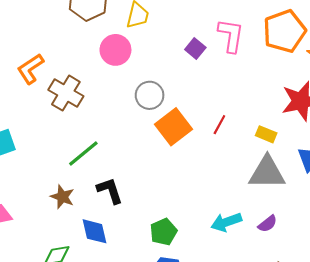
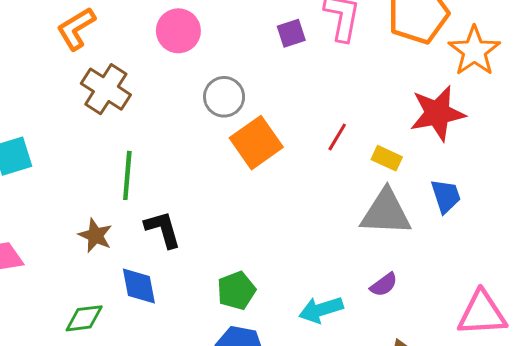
purple square: (195, 49) -> (291, 33), turned 30
orange L-shape: (30, 69) -> (76, 29), moved
red line: (219, 125) -> (337, 137), moved
green line: (83, 154) -> (127, 175), turned -48
cyan arrow: (226, 222) -> (321, 310), moved

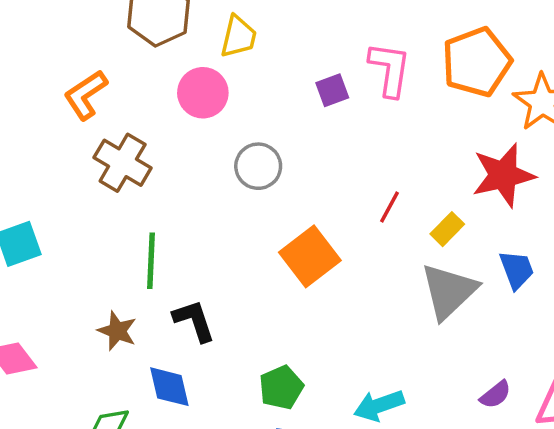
orange square: (256, 143) -> (310, 256), moved
yellow rectangle: (387, 158) -> (447, 229), turned -68
gray triangle: (386, 212) -> (449, 291), turned -44
purple semicircle: (384, 285) -> (496, 395), moved

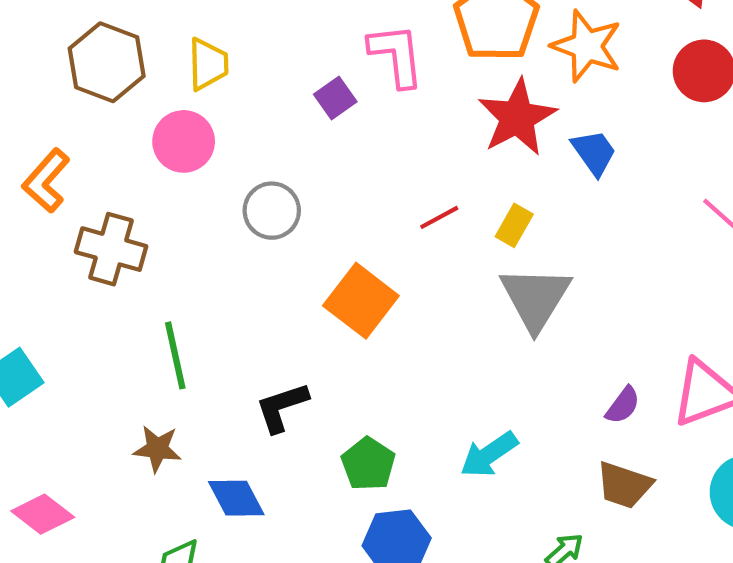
red star: (503, 175) -> (517, 117), moved
red line: (390, 207) -> (439, 217), turned 48
blue trapezoid: (517, 270) -> (594, 152), moved
black L-shape: (194, 321) -> (282, 407), moved, turned -75

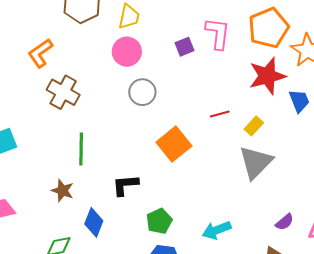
pink circle: (184, 141) -> (127, 52), moved
blue diamond: (236, 498) -> (94, 222), turned 36

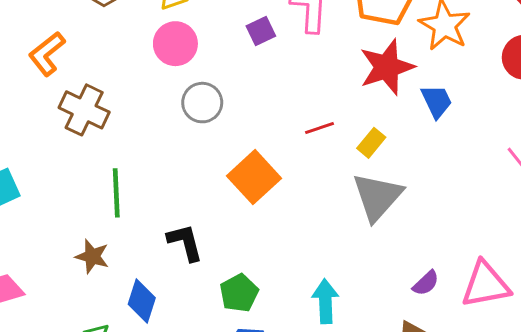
black L-shape: (125, 185) -> (185, 242), turned 84
cyan arrow: (217, 230) -> (325, 301), turned 112

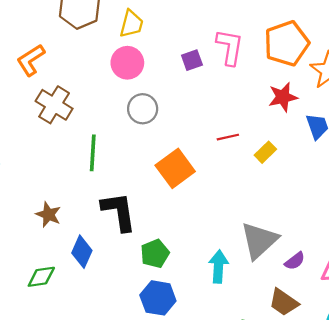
red star: (387, 67) -> (283, 97), size x0.7
green line: (116, 193) -> (93, 153), moved
gray triangle: (377, 197) -> (259, 240), moved
black L-shape: (185, 242) -> (119, 212), size x1.4

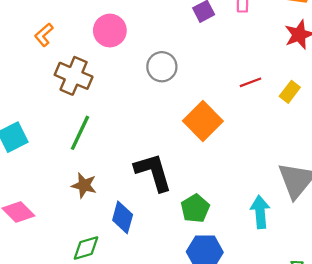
orange L-shape: (31, 60) -> (44, 35), size x0.7
pink circle: (127, 63) -> (110, 31), moved
green line: (93, 153) -> (80, 133), moved, turned 30

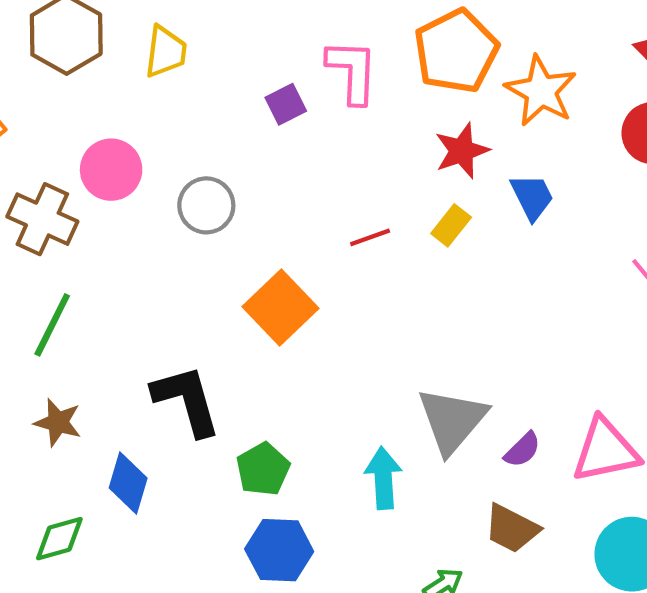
pink circle: (110, 31) -> (111, 170), moved
yellow rectangle: (290, 92) -> (451, 225), moved

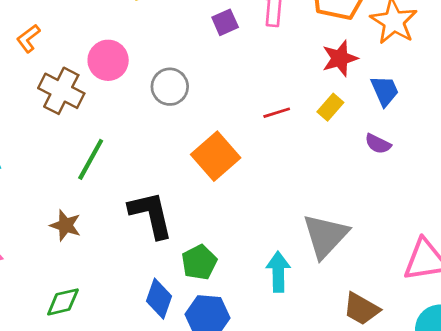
green line: (52, 325) -> (91, 159), moved
purple semicircle: (522, 450) -> (378, 144), moved, turned 68
blue diamond: (128, 483) -> (159, 299), moved

